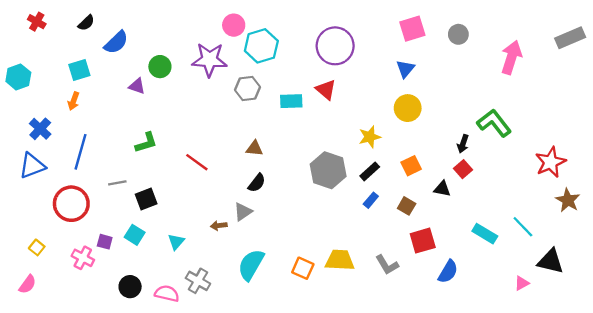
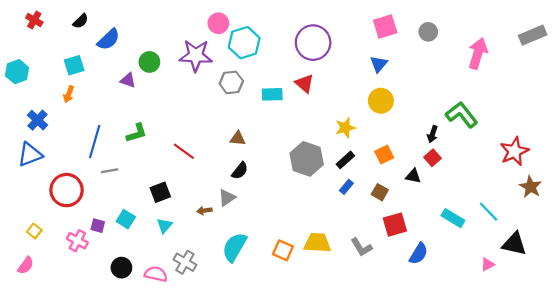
blue line: (80, 152) -> (95, 142), moved
black square: (146, 199) -> (160, 192), moved

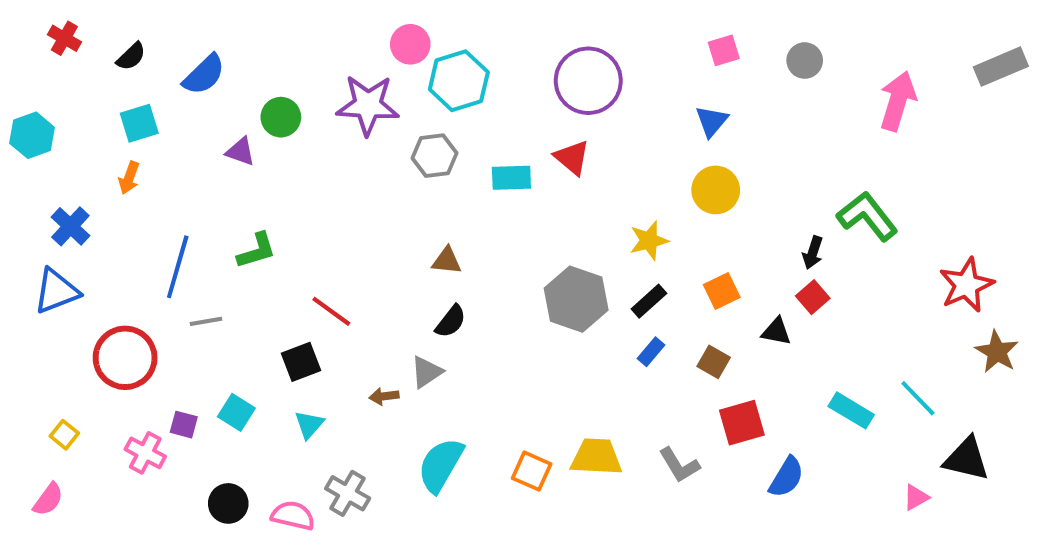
black semicircle: (81, 21) -> (131, 56), moved
pink square: (385, 26) -> (724, 50), size x0.7
red line: (184, 151) -> (331, 311), moved

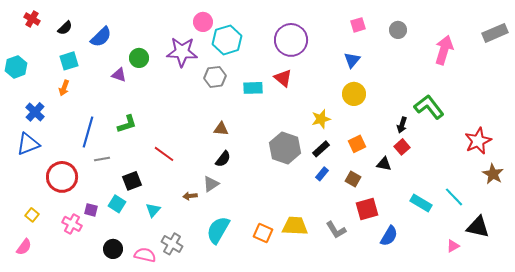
black square: (301, 362) -> (132, 181), moved

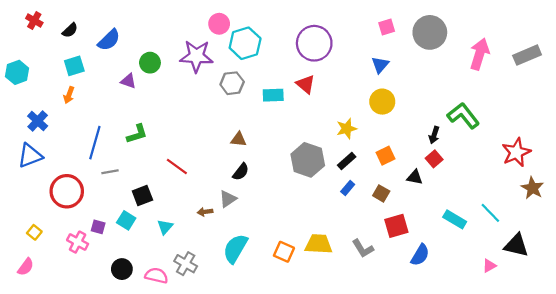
gray circle: (398, 30) -> (430, 32), size x1.8
gray rectangle: (495, 33) -> (527, 55), moved

